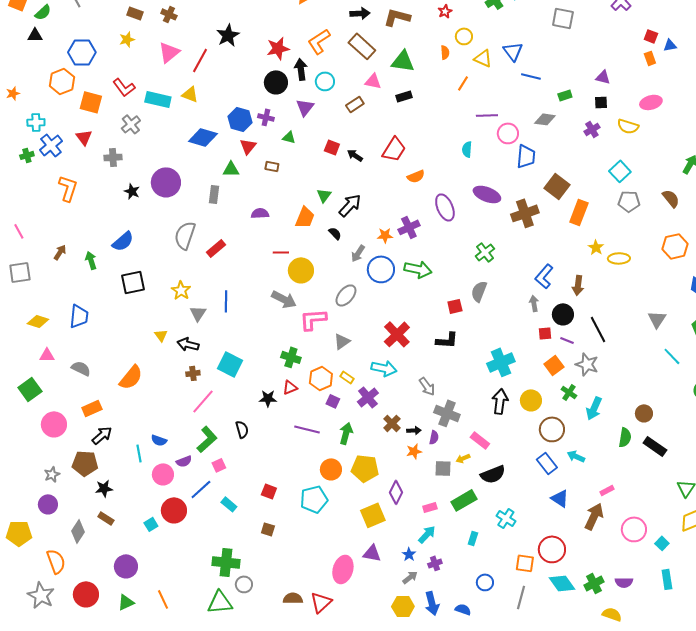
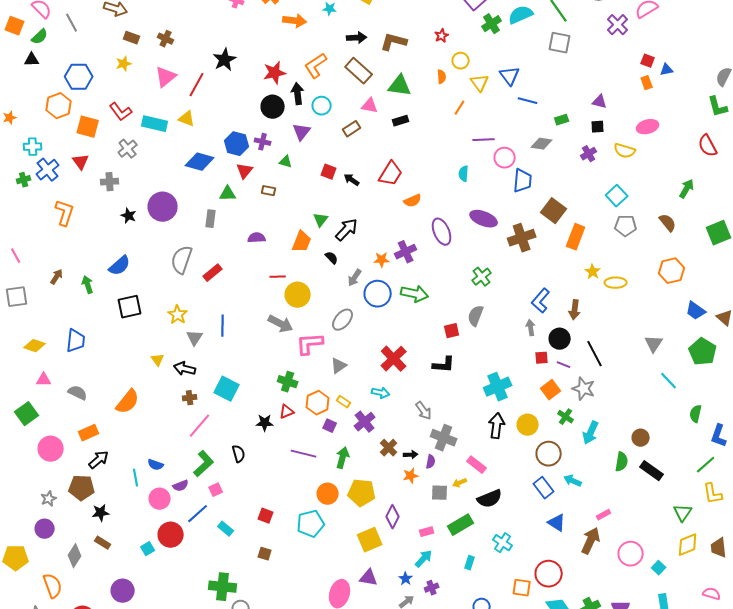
yellow triangle: (483, 58) -> (480, 83), turned 30
cyan arrow: (384, 368) -> (381, 393), size x0.7

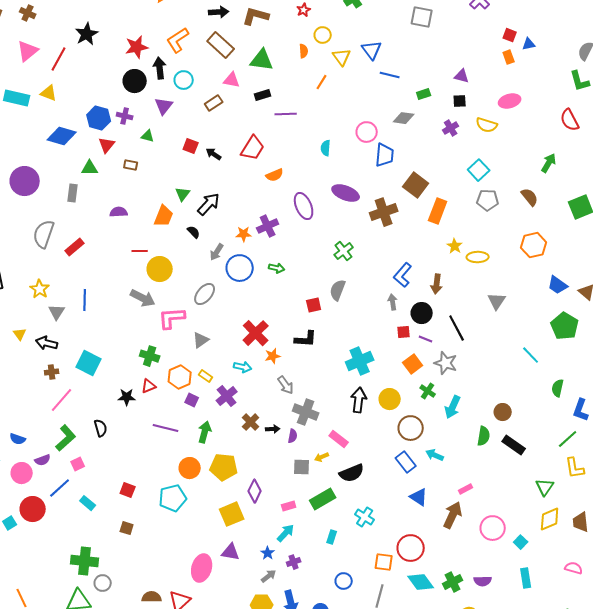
purple line: (484, 140) -> (286, 114), moved
green arrow: (415, 294) -> (277, 268), size x0.6
gray triangle: (654, 344) -> (497, 301), moved
orange star: (411, 476) -> (273, 356), moved

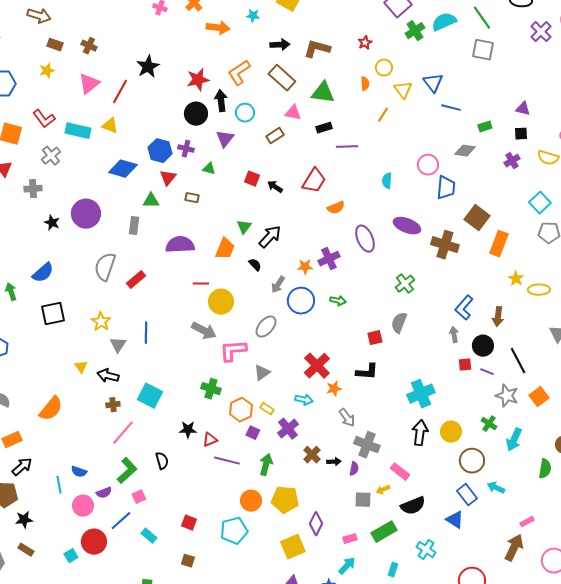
purple semicircle: (119, 212) -> (180, 245), size x1.6
brown cross: (384, 212) -> (445, 245), turned 36
orange square: (413, 364) -> (539, 397), moved
red triangle: (149, 386) -> (210, 440), moved
blue triangle: (419, 497) -> (455, 520), moved

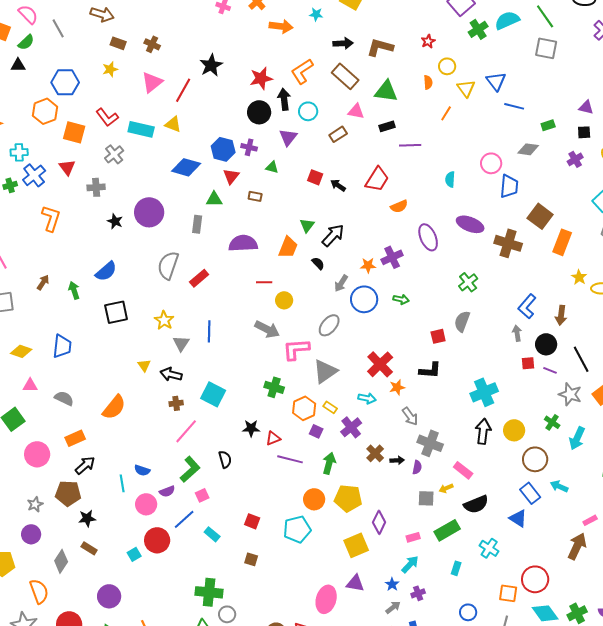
yellow circle: (221, 302) -> (284, 300), size x0.7
gray triangle: (262, 373) -> (325, 371), size x1.5

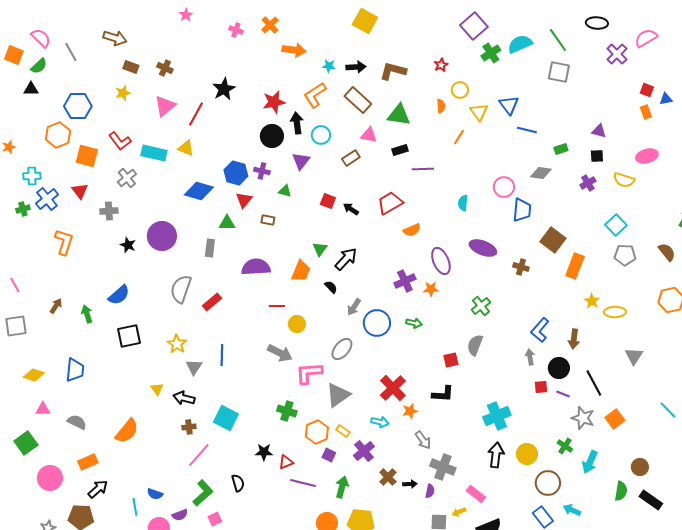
cyan star: (316, 14) -> (329, 66), moved
red trapezoid: (377, 179) -> (390, 203), turned -152
brown cross: (508, 243) -> (521, 267), size x0.6
orange star: (368, 265) -> (431, 289), moved

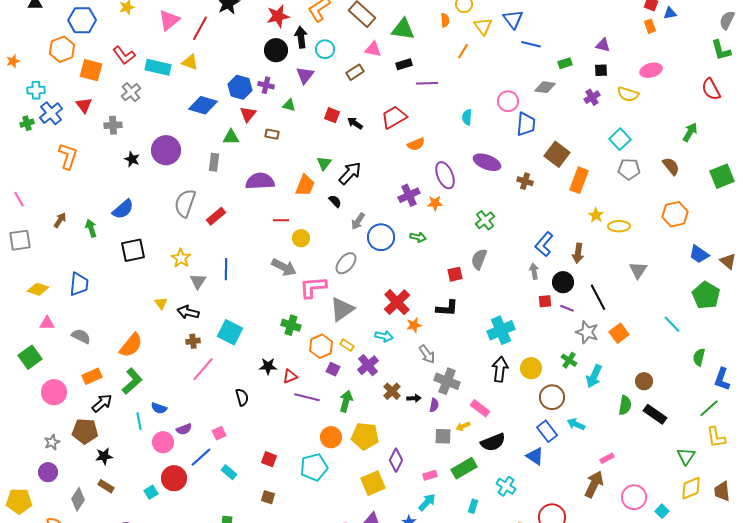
green L-shape: (203, 493) -> (132, 381), moved

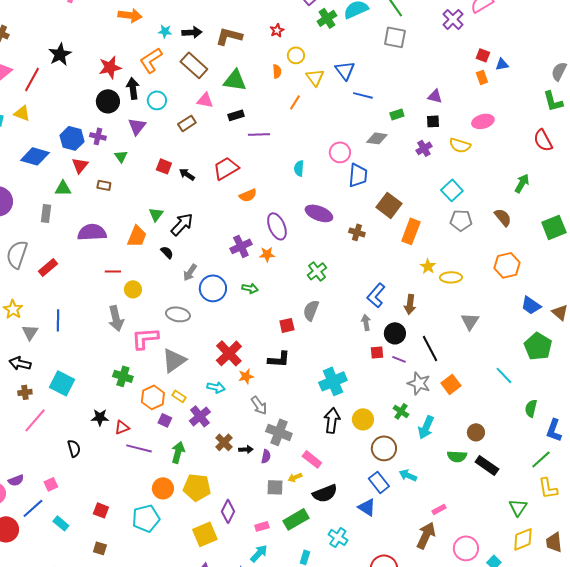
green triangle: (289, 105) -> (121, 156), turned 40
gray ellipse: (346, 263) -> (178, 314), turned 60
gray arrow: (284, 267) -> (116, 318), turned 50
green semicircle: (625, 405) -> (457, 456), turned 84

